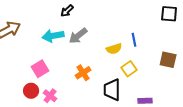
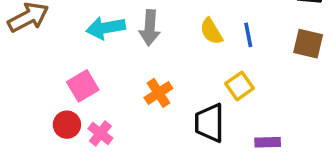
gray arrow: (78, 36) -> (150, 28), turned -48
yellow semicircle: (114, 49) -> (211, 31), moved, turned 77
brown square: (168, 60) -> (308, 44), moved

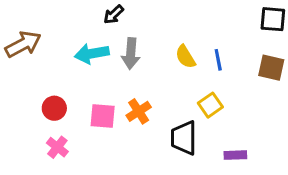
pink square: (83, 86) -> (103, 116), moved, turned 36
red circle: (67, 125) -> (54, 108), moved
pink cross: (100, 133) -> (57, 147), moved

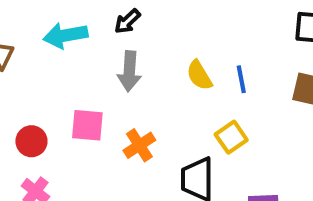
black arrow: (114, 15) -> (127, 21), moved
cyan arrow: (92, 54) -> (65, 35), moved
pink square: (103, 116) -> (87, 125), moved

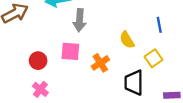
gray arrow: (129, 71) -> (80, 20), moved
yellow semicircle: (199, 75) -> (127, 40), moved

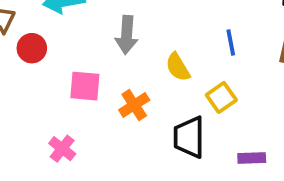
gray arrow: (80, 20) -> (127, 35), moved
red circle: (38, 61) -> (32, 48), moved
pink cross: (40, 89) -> (62, 149), moved

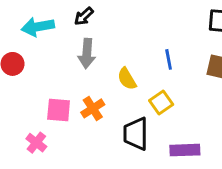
pink square: (85, 86) -> (59, 110), moved
purple rectangle: (252, 158) -> (185, 150), size x1.4

